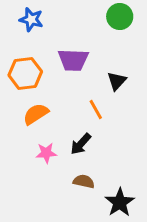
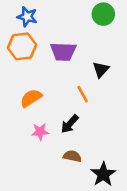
orange hexagon: (25, 73) -> (22, 46), moved

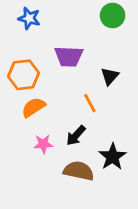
orange hexagon: (22, 46) -> (24, 75), moved
brown semicircle: (72, 156) -> (79, 171), size x1.5
black star: (103, 174) -> (113, 157), moved

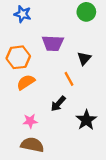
pink star: (43, 144) -> (30, 121), moved
brown semicircle: (79, 171) -> (32, 145), moved

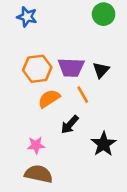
purple trapezoid: (53, 43) -> (71, 67), moved
orange hexagon: (18, 57) -> (37, 69), moved
orange semicircle: (26, 82) -> (49, 99), moved

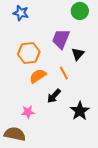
purple trapezoid: (71, 67) -> (61, 39), moved, turned 110
brown semicircle: (39, 174) -> (15, 134), moved

